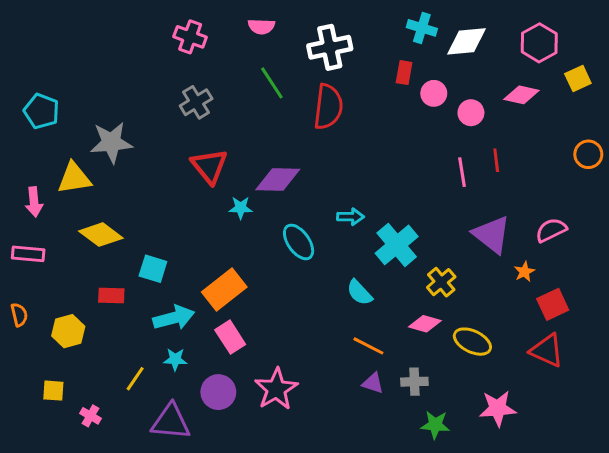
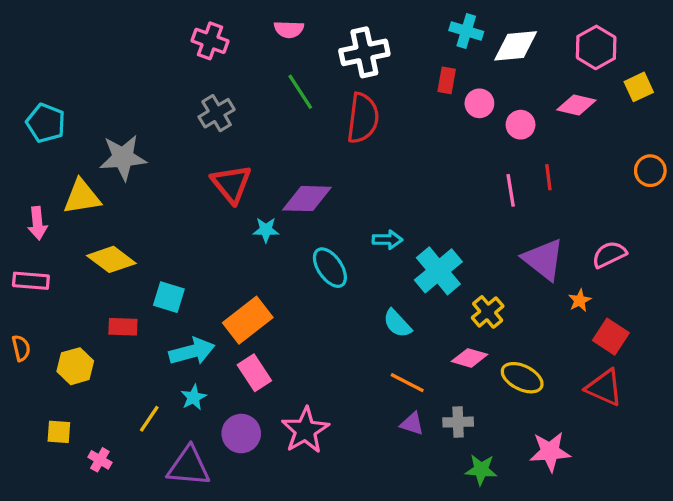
red square: (553, 304) -> (611, 337), turned -32
cyan star: (175, 359) -> (194, 397), turned -30

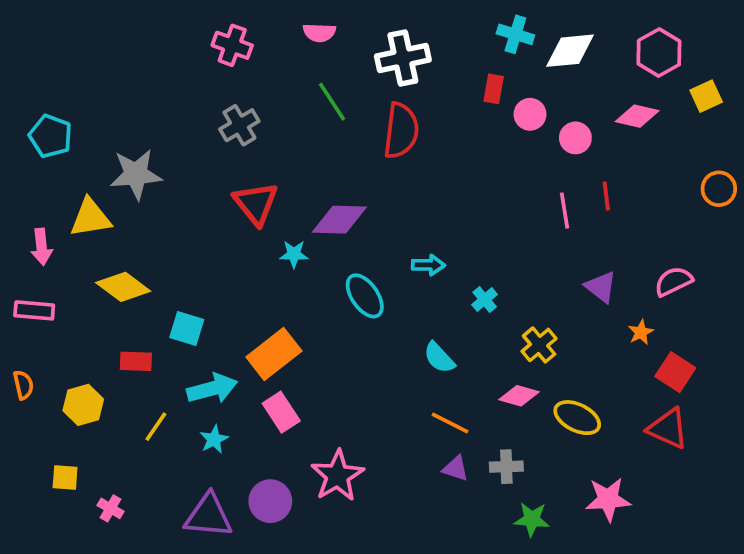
purple triangle: (544, 259) -> (601, 287), size x0.7
cyan cross: (438, 271) -> (485, 300), size x0.5
yellow line: (149, 419) -> (156, 427), moved
purple circle: (241, 434) -> (270, 501), moved

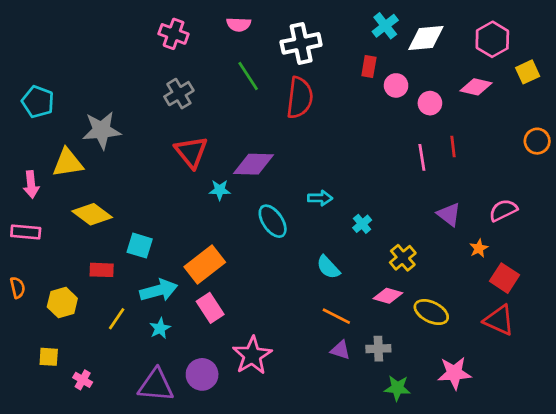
cyan cross: (515, 34) -> (385, 26), turned 35

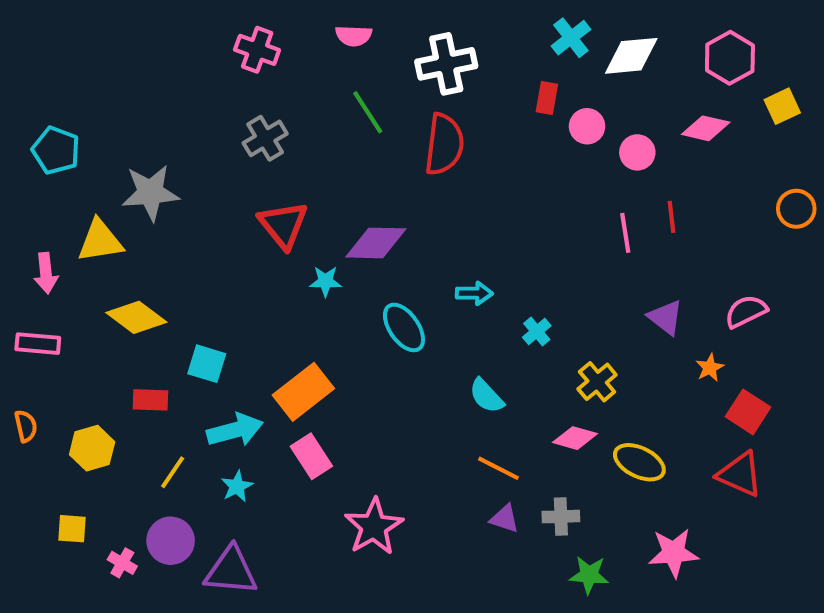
purple circle: (202, 374) -> (171, 541), moved

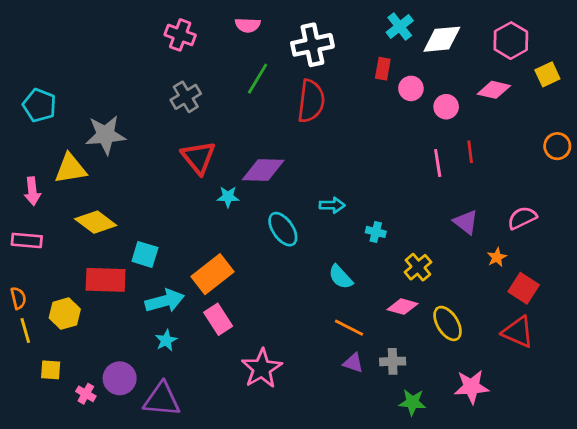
green line: (368, 112) -> (258, 79), turned 64
cyan cross: (537, 331) -> (376, 232), turned -36
red rectangle: (150, 400) -> (106, 280), size x1.6
yellow ellipse: (639, 462) -> (448, 323), turned 32
yellow line: (173, 472) -> (25, 330), moved, turned -50

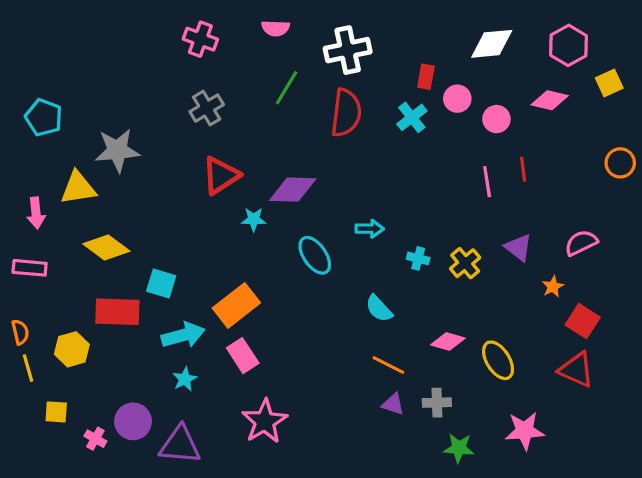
cyan cross: (400, 26) -> (412, 117), moved
red triangle: (198, 157) -> (221, 175), turned 36
yellow cross: (418, 267) -> (465, 263), moved
pink star: (262, 368) -> (265, 421), moved

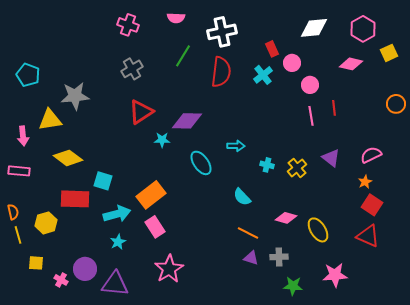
red rectangle: (426, 77) -> (272, 49), turned -35
pink circle: (496, 119) -> (310, 85), moved
orange star: (553, 287) -> (365, 182), moved

